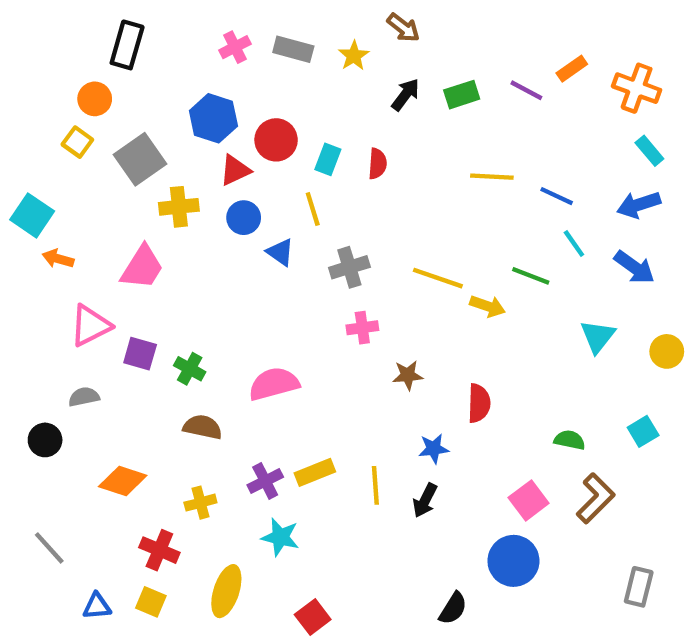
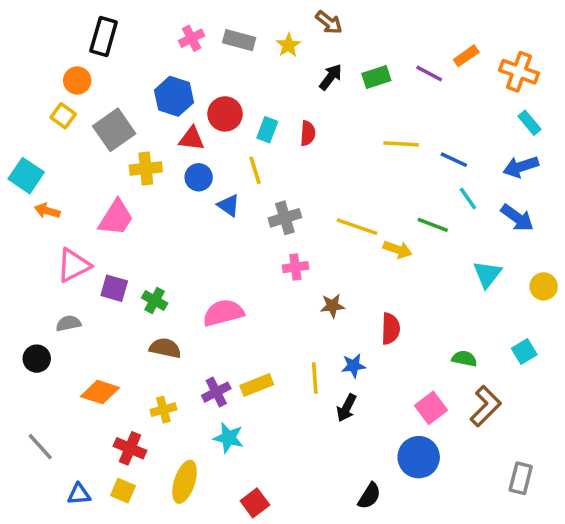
red triangle: (235, 170) -> (192, 139), turned 32
yellow line: (375, 485) -> (315, 378), moved

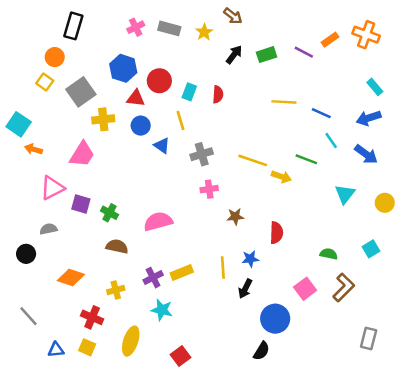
orange cross: (519, 72) -> (366, 35), moved
blue circle: (419, 457) -> (275, 319), moved

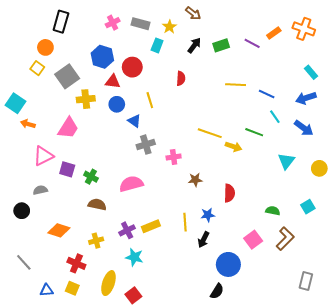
cyan rectangle: (189, 92) -> (157, 45), moved
gray cross: (202, 154) -> (146, 145), moved
red square: (181, 356) -> (133, 295), moved

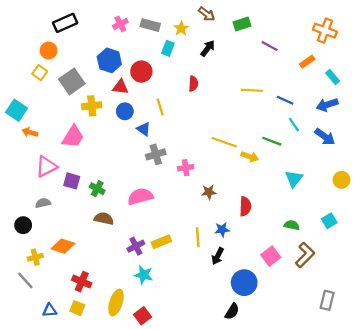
black rectangle: (61, 22) -> (65, 23), turned 50
orange rectangle: (274, 33) -> (307, 62), moved
green rectangle: (221, 45) -> (242, 24), moved
cyan triangle: (286, 161) -> (294, 179), moved
yellow cross: (96, 241) -> (35, 257), moved

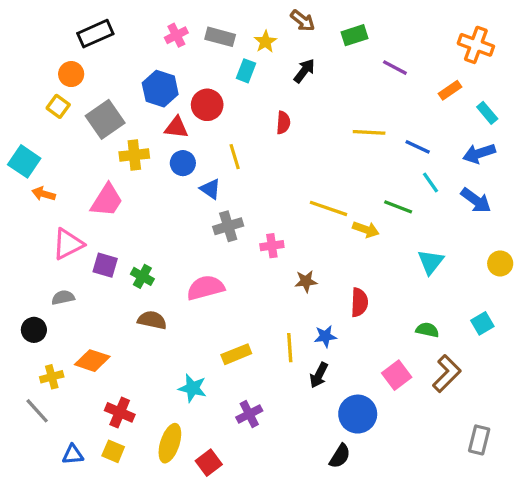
purple cross: (136, 246) -> (249, 414), moved
cyan star: (144, 275) -> (193, 388), moved

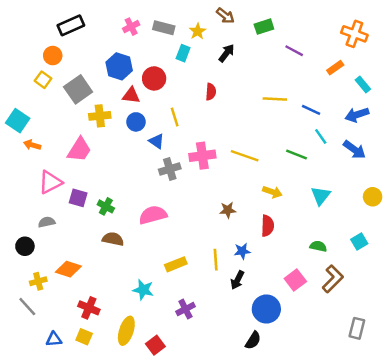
yellow arrow: (366, 229) -> (272, 192), moved
pink cross: (272, 246) -> (202, 156), moved, size x1.5

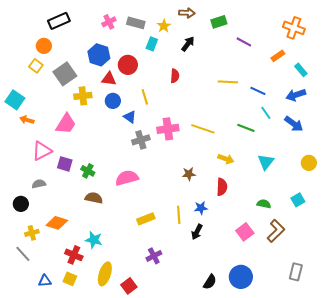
brown arrow: (225, 16) -> (187, 13), turned -35
cyan star: (143, 290) -> (94, 240), moved
blue circle: (266, 309) -> (241, 277), moved

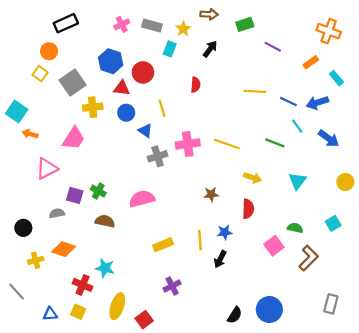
blue arrow: (296, 95) -> (317, 103), moved
purple square: (65, 164) -> (75, 195), moved
gray semicircle: (39, 184) -> (57, 213), moved
pink square: (245, 232) -> (274, 246), moved
gray line: (23, 254) -> (17, 292), moved

